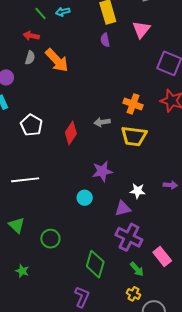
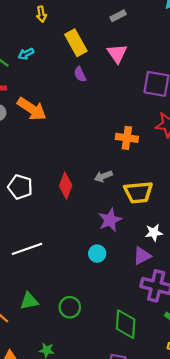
gray arrow: (102, 122) -> (103, 176), moved
yellow trapezoid: (134, 136) -> (138, 192), moved
green triangle: (17, 225) -> (29, 301), turned -42

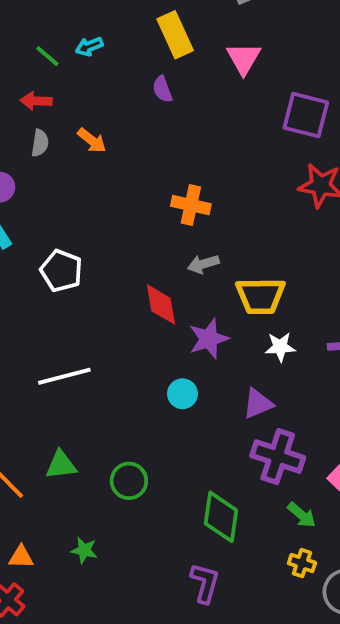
purple semicircle: (80, 74) -> (162, 89), moved
orange arrow: (32, 109) -> (92, 141), size x0.6
orange cross: (127, 138) -> (191, 205), moved
red diamond: (66, 186) -> (161, 304), moved, turned -35
white star: (154, 233) -> (280, 347), moved

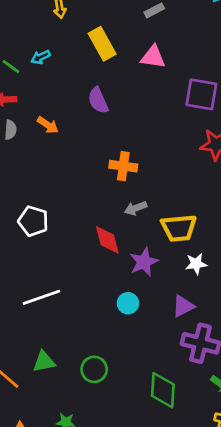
pink triangle: (244, 58) -> (153, 57), turned -48
purple semicircle: (162, 89) -> (98, 100), moved, size x1.4

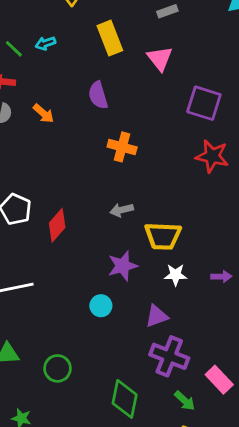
pink triangle: (153, 57) -> (160, 58), turned 36
orange cross: (123, 166) -> (122, 147), moved
red diamond: (107, 240) -> (57, 225), moved, turned 48

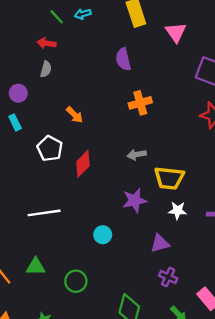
orange arrow: (44, 113) -> (75, 115), moved
orange cross: (122, 147) -> (140, 103), turned -35
cyan circle: (101, 306) -> (103, 235), moved
purple cross: (169, 356) -> (168, 277), size x0.6

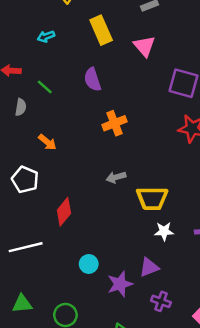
green line: (57, 17) -> (45, 87), moved
gray semicircle: (46, 69) -> (21, 107), moved
red diamond: (83, 164) -> (64, 212), moved
purple star: (135, 200) -> (120, 284), moved

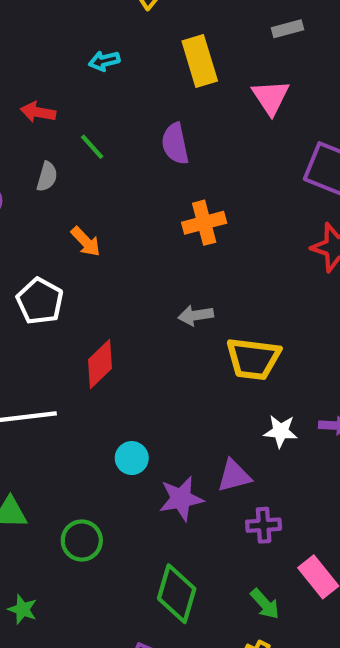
white star: (164, 231) -> (281, 431), moved
purple cross: (161, 301) -> (264, 525), moved, turned -30

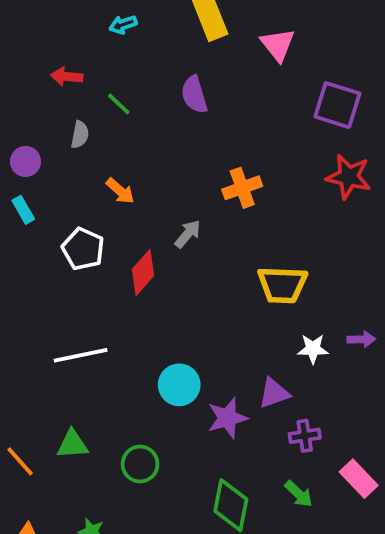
orange cross: (204, 223) -> (242, 188), moved
gray arrow: (196, 315) -> (188, 234), moved, turned 144
red diamond: (100, 364) -> (143, 272), moved
cyan circle: (132, 458) -> (179, 385), size x1.4
green arrow: (265, 604) -> (299, 494), moved

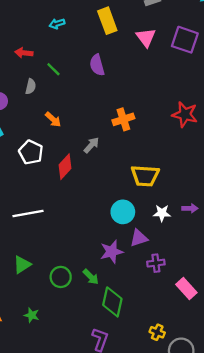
purple square: (337, 105) -> (185, 40), moved
cyan circle: (179, 385) -> (123, 212), moved
green triangle: (72, 444) -> (22, 265), turned -30
green arrow: (299, 494) -> (91, 277), moved

